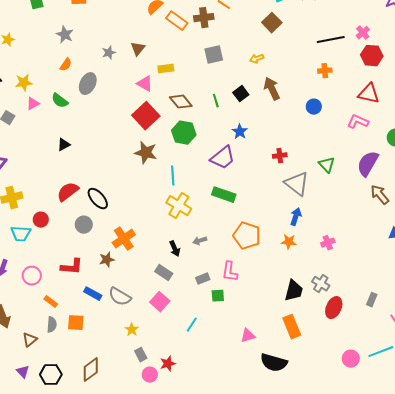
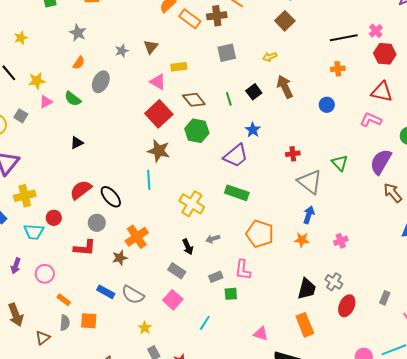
cyan line: (173, 176) -> (149, 180), moved
red L-shape: (72, 267) -> (85, 248), moved
pink triangle: (248, 336) -> (261, 334), turned 35

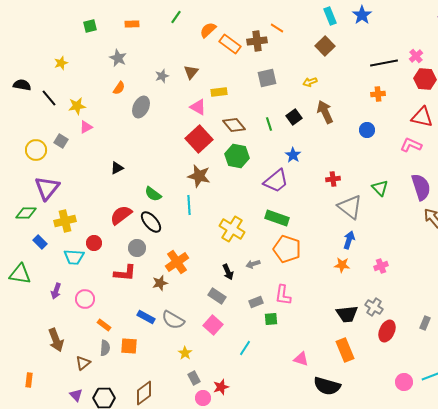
green semicircle: (73, 99) -> (153, 194), moved
purple semicircle: (381, 162) -> (421, 187), turned 132
orange pentagon: (260, 234) -> (287, 249), moved
black trapezoid: (307, 289) -> (347, 314), turned 70

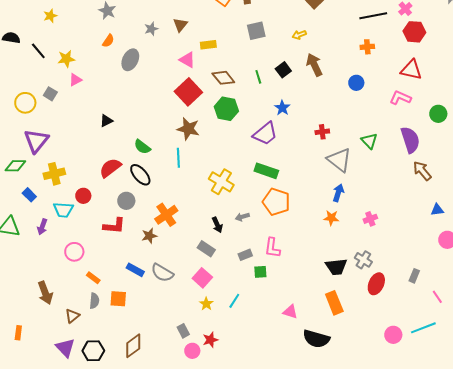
purple arrow: (56, 291) -> (42, 227), moved
yellow star: (185, 353) -> (206, 304), moved
purple triangle: (76, 395) -> (65, 348), size x1.5

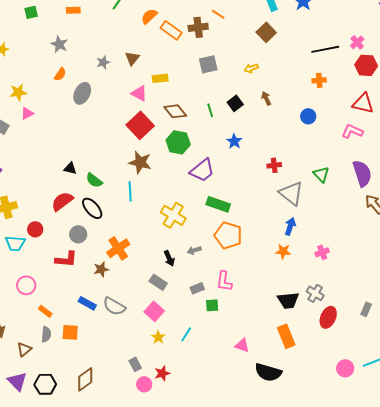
brown arrow: (314, 65) -> (266, 98), size x0.6
black triangle: (106, 121) -> (70, 168), moved, turned 40
purple trapezoid: (265, 134) -> (202, 170), moved

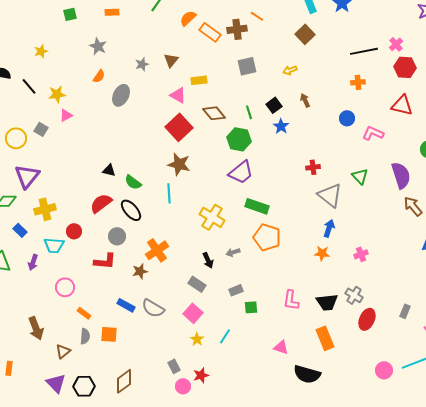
pink L-shape: (352, 131) -> (373, 133), moved
blue star: (234, 141) -> (281, 126), moved
green hexagon: (178, 142) -> (239, 139), moved
pink L-shape: (224, 281) -> (291, 300), moved

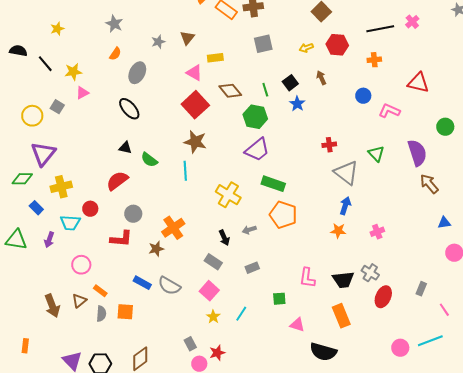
red hexagon: (405, 67) -> (337, 45), moved
black ellipse: (131, 210) -> (129, 109), moved
green square: (251, 307) -> (279, 299), moved
brown triangle: (63, 351) -> (79, 301), moved

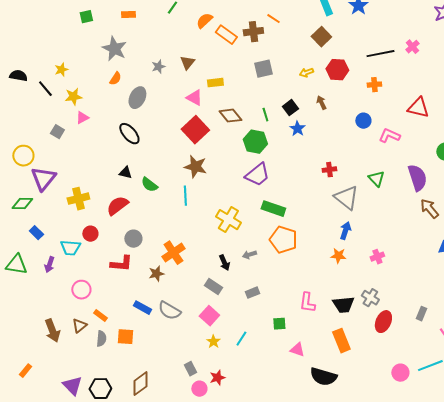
gray star: (114, 24) -> (114, 49), size x1.4
yellow star: (57, 29) -> (61, 70), moved
yellow circle: (32, 116) -> (23, 156), moved
yellow cross: (61, 187) -> (78, 199), moved
orange rectangle: (25, 346) -> (25, 371), turned 32

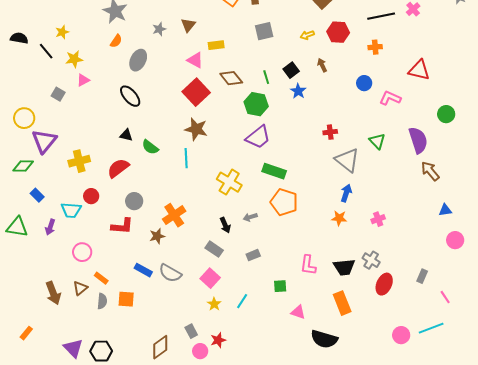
brown diamond: (140, 384) -> (160, 347), moved

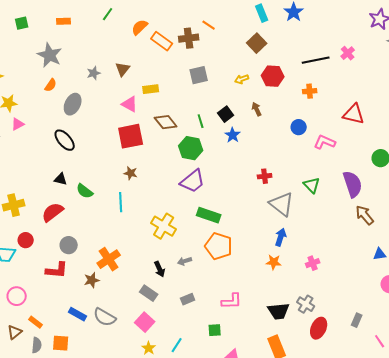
red square: (196, 92) -> (131, 136), turned 32
brown star: (196, 129) -> (131, 173), size x0.6
pink L-shape: (308, 265) -> (232, 301), moved, turned -100

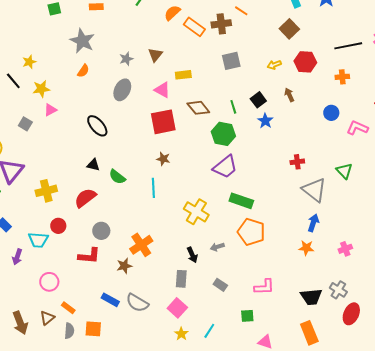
gray ellipse: (73, 104) -> (122, 90), moved
gray rectangle: (149, 293) -> (181, 279), turned 60
gray rectangle: (188, 299) -> (220, 285), turned 56

